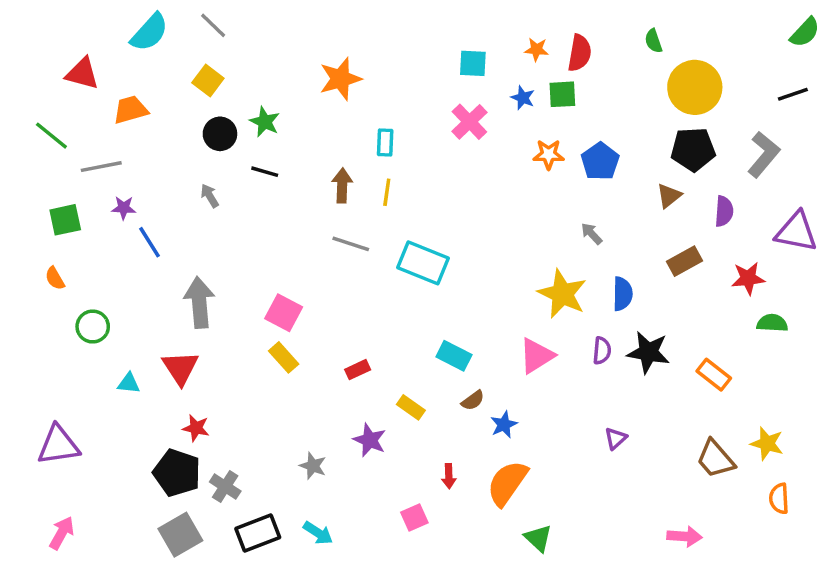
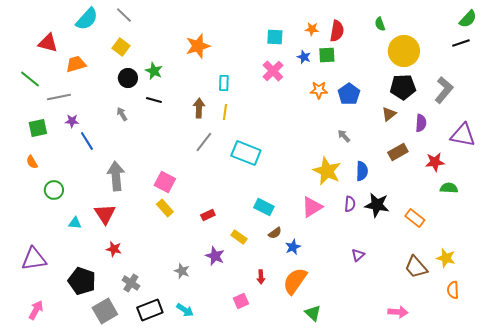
black line: (793, 94) -> (461, 43), moved
gray line: (351, 244) -> (204, 142), turned -70
black pentagon: (177, 473) -> (82, 281), moved

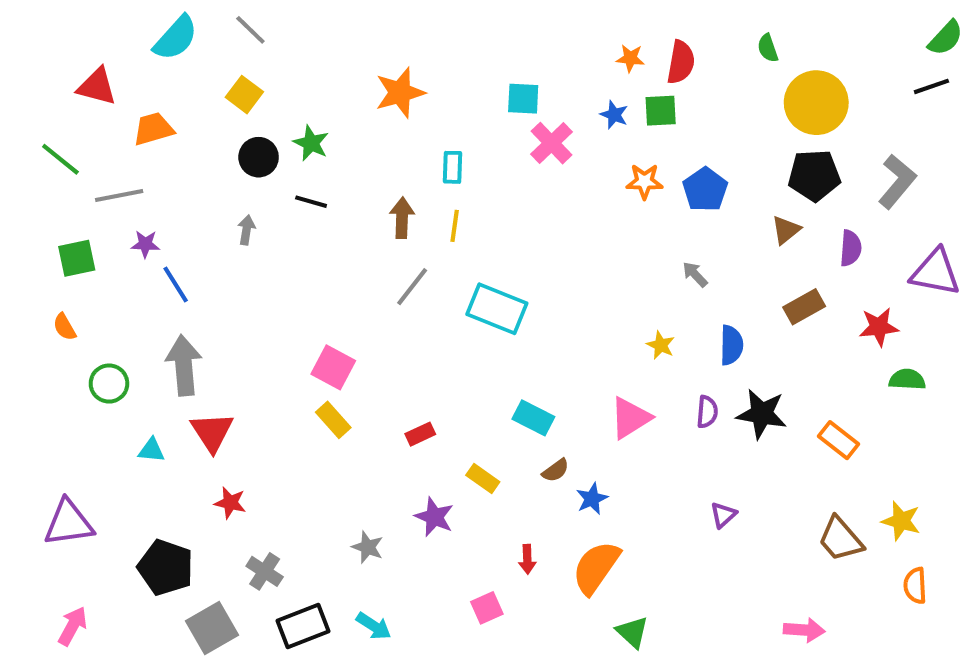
cyan square: (275, 37) -> (523, 99), moved
gray arrow: (122, 114) -> (246, 230), turned 40
yellow star: (327, 171) -> (661, 345), size x0.5
gray arrow: (116, 176) -> (184, 365), moved

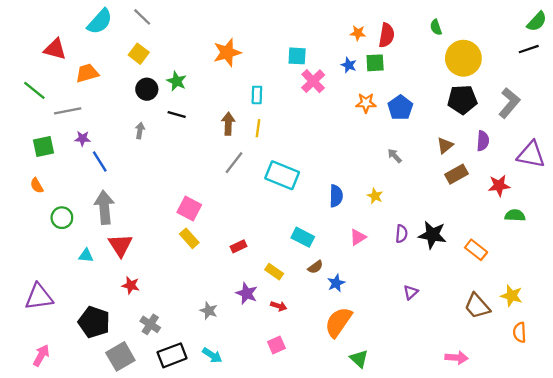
brown triangle: (786, 230) -> (445, 145), moved
blue semicircle: (731, 345) -> (336, 196), moved
pink triangle: (630, 418) -> (358, 237), size x0.7
red arrow: (527, 559) -> (279, 306), moved, turned -70

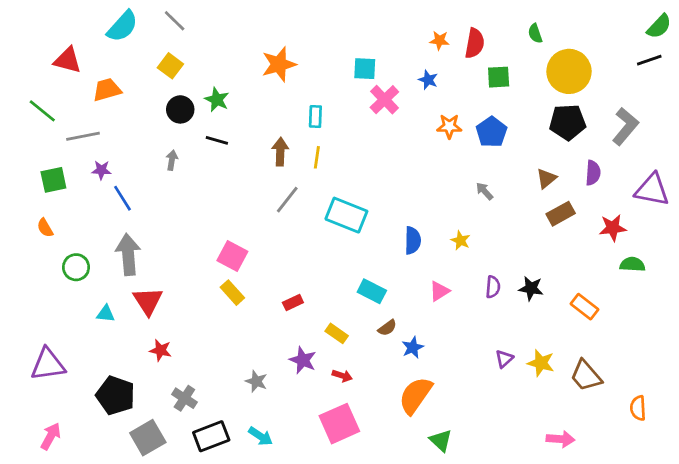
green square: (375, 63) -> (499, 77), moved
black star: (432, 235) -> (531, 288), size x0.7
yellow star: (512, 296) -> (541, 363), moved
pink square: (276, 345) -> (339, 424), size x1.8

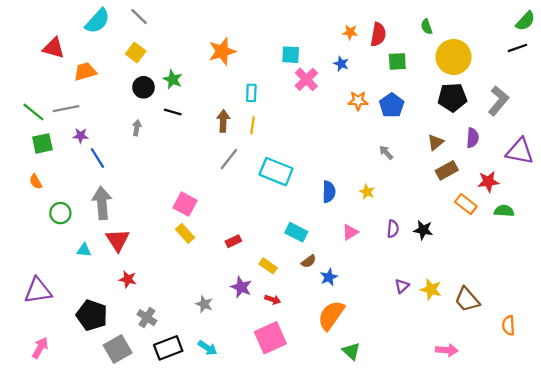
green line: (42, 111) -> (33, 112), moved
orange rectangle: (584, 307) -> (466, 204), moved

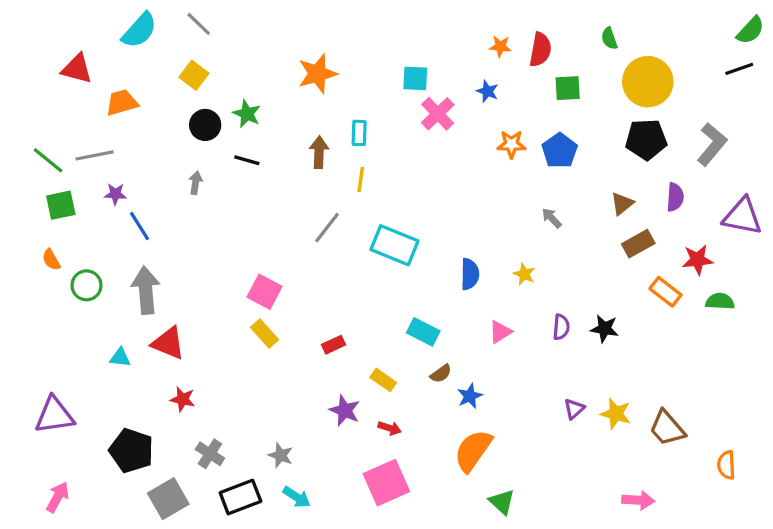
brown arrow: (223, 121) -> (319, 152), moved
green circle: (60, 213) -> (86, 285), moved
red triangle: (118, 240) -> (168, 343), turned -35
gray star: (204, 304) -> (281, 455), moved

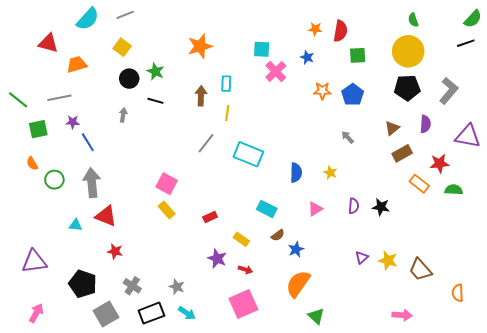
gray line: (199, 24) -> (125, 15), turned -66
green semicircle: (609, 38) -> (413, 20), moved
green line: (48, 160) -> (18, 100), moved

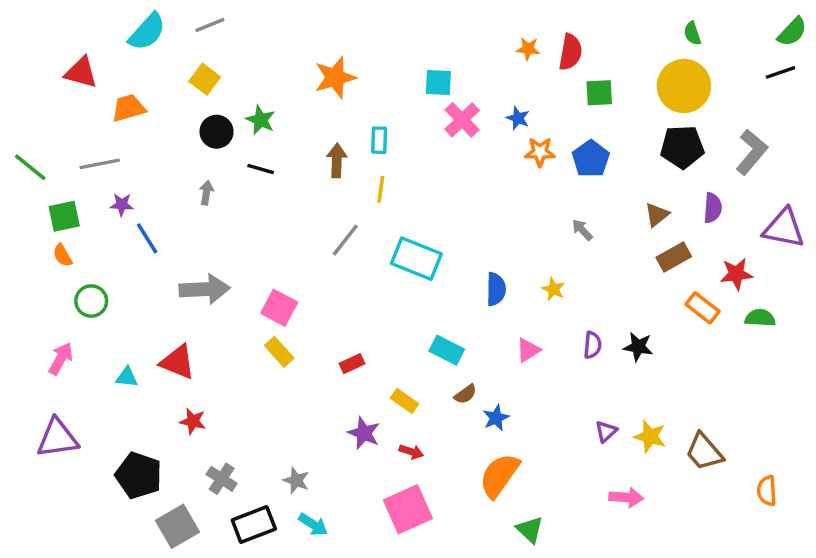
blue star: (307, 57) -> (518, 118), moved
orange semicircle: (32, 163) -> (62, 255), moved
gray arrow: (92, 183) -> (205, 289), moved, turned 92
pink arrow: (36, 313) -> (61, 359), moved
pink arrow: (402, 315) -> (626, 497), moved

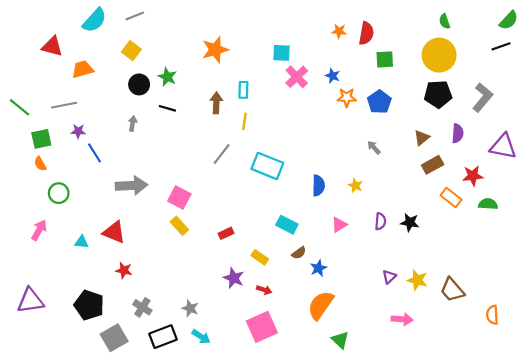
purple triangle: (57, 438) -> (30, 301), moved

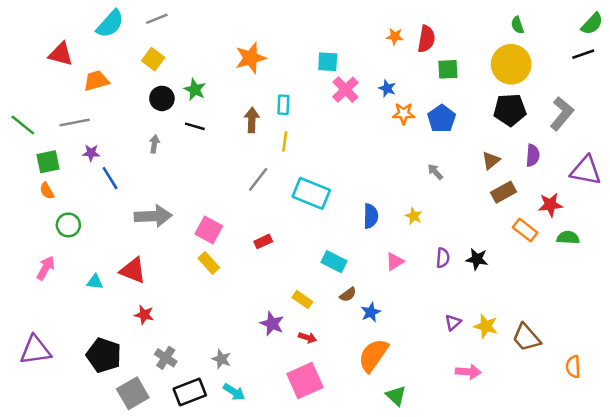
red rectangle: (226, 233) -> (263, 241), moved

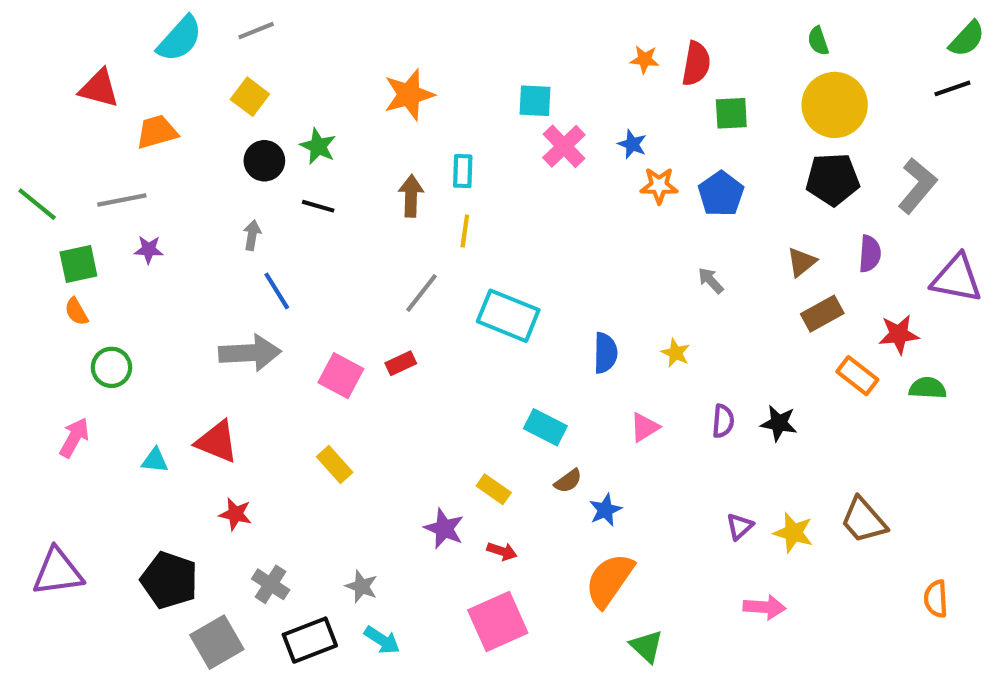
green semicircle: (517, 25) -> (818, 41), moved
blue line: (110, 178) -> (277, 291), moved
red rectangle: (263, 241) -> (401, 363), moved
yellow rectangle: (209, 263) -> (335, 464), moved
brown trapezoid: (526, 338) -> (864, 520), moved

